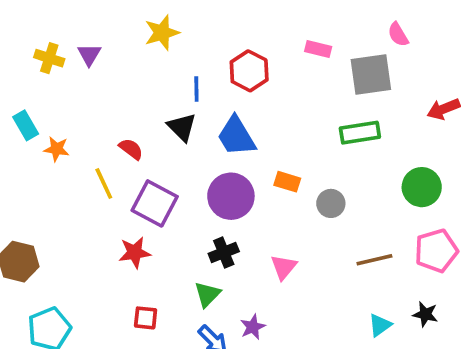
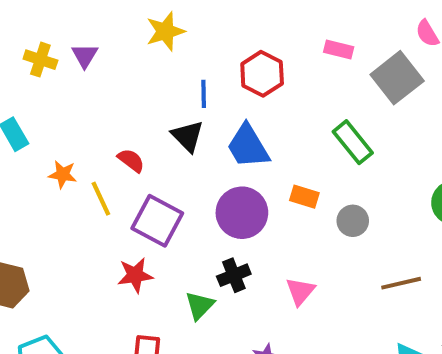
gray square: (371, 74) -> (397, 78), turned -30
green rectangle: (360, 133) -> (353, 142), moved, turned 60
orange star: (57, 149) -> (63, 174), moved
green triangle: (207, 294) -> (200, 305), moved

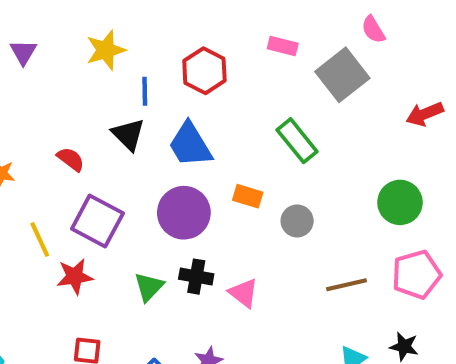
yellow star: (165, 31) -> (106, 50), moved
yellow line: (101, 199) -> (40, 239), moved
black cross: (234, 275) -> (196, 277), moved, turned 32
pink triangle: (300, 291) -> (244, 293), turned -32
green triangle: (200, 305) -> (149, 287), moved

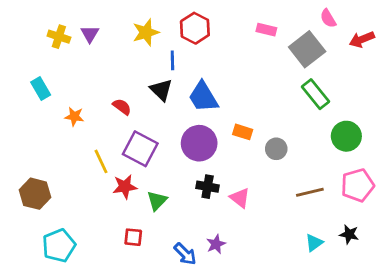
red hexagon: (204, 71) -> (195, 28), moved
red arrow: (425, 114) -> (362, 39), moved
green rectangle: (297, 141) -> (315, 94), moved
green triangle: (149, 287) -> (157, 201), moved

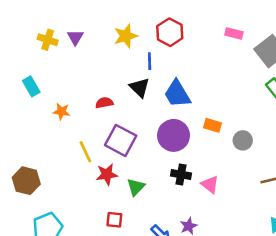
red semicircle: (122, 107) -> (104, 103), turned -48

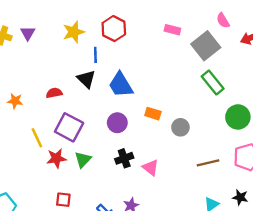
purple circle: (174, 135) -> (117, 123), size x0.7
black cross: (181, 174) -> (124, 158), turned -30
green triangle: (136, 187) -> (83, 159), moved

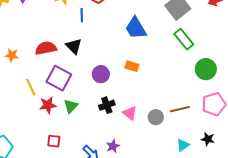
black triangle: (86, 79) -> (74, 46), moved
blue trapezoid: (121, 85) -> (136, 28), moved
red semicircle: (54, 93) -> (46, 48), size x1.5
gray circle: (180, 127) -> (156, 117), moved

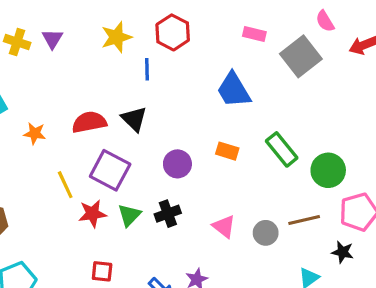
green rectangle: (184, 39) -> (282, 149), moved
green circle: (206, 69) -> (328, 170), moved
black cross: (107, 105) -> (168, 214), moved
black star: (208, 139) -> (343, 252), moved

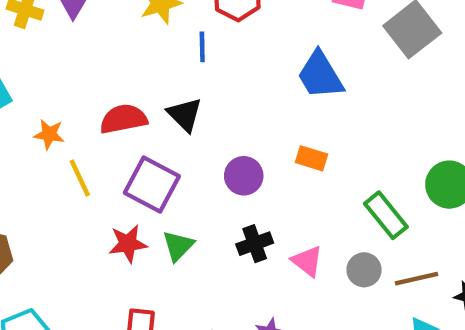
green rectangle: (282, 149) -> (386, 215), moved
yellow line: (65, 185) -> (80, 178), moved
black cross: (168, 214) -> (255, 244), moved
brown line: (304, 220) -> (417, 279), moved

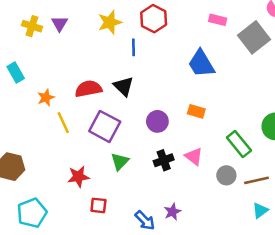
orange star: (49, 134) -> (46, 98), turned -30
red star: (128, 244) -> (78, 177), moved
pink triangle: (307, 261) -> (194, 157), moved

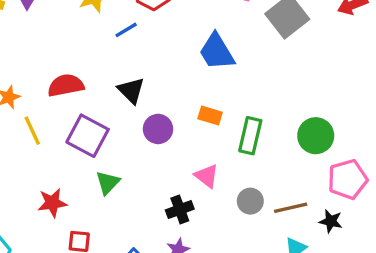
blue line: (134, 47) -> (126, 30), turned 60
black triangle: (124, 86) -> (131, 90), moved
green rectangle: (239, 144) -> (250, 136), moved, turned 52
black cross: (164, 160) -> (180, 210), moved

